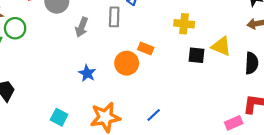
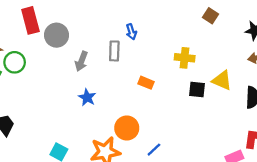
orange circle: (127, 63) -> (127, 128), moved
blue star: (87, 73) -> (87, 97), moved

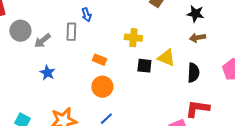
gray circle: (56, 35) -> (20, 31), moved
gray arrow: (81, 61) -> (42, 41), turned 30
orange circle: (127, 128) -> (102, 87), moved

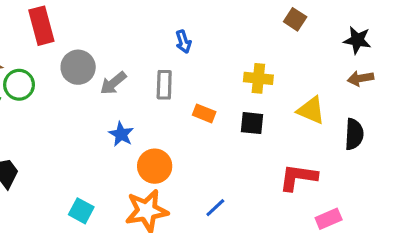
gray rectangle: (71, 32) -> (164, 85), moved
black square: (144, 66) -> (252, 123), moved
orange circle: (102, 87) -> (155, 166), moved
red L-shape: (197, 109) -> (298, 177), moved

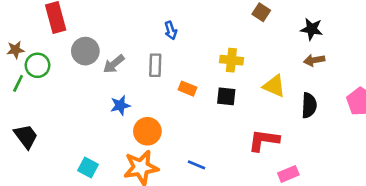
blue star: (121, 134) -> (120, 105), turned 30
blue line: (215, 208) -> (197, 165), turned 66

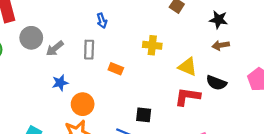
black square: (226, 96) -> (144, 115), moved
black semicircle: (309, 105) -> (216, 83), turned 108
red L-shape: (264, 140) -> (188, 97), moved

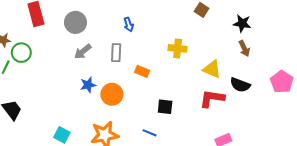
gray circle: (31, 38) -> (75, 22), moved
brown arrow: (221, 45) -> (244, 48), turned -105
orange circle: (83, 104) -> (112, 94), moved
black square: (144, 115) -> (165, 107), moved

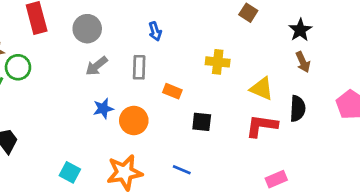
black star: (242, 23) -> (300, 30), turned 30
black semicircle: (240, 85) -> (298, 109), turned -108
black square: (165, 107) -> (202, 122), moved

